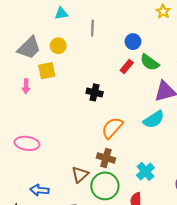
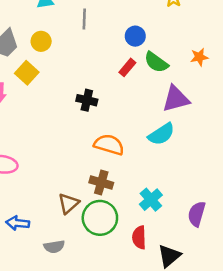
yellow square: (47, 71) -> (27, 73), turned -36
orange semicircle: (112, 128) -> (109, 145), turned 65

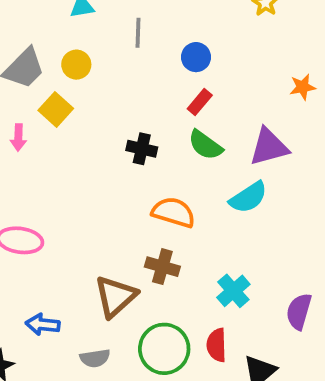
blue circle: (135, 36) -> (196, 57), moved
green semicircle: (156, 62) -> (205, 145), moved
brown triangle: (69, 203) -> (116, 296), size x1.4
green circle: (100, 218) -> (164, 349), moved

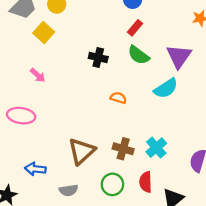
pink arrow: (18, 138) -> (38, 75), moved, turned -49
purple triangle: (269, 147) -> (179, 56), turned -40
orange semicircle: (174, 212) -> (118, 98), size x0.6
brown cross: (162, 267) -> (123, 149), moved
green circle: (164, 349) -> (112, 184), size x0.7

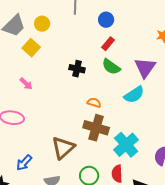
cyan cross: (156, 148) -> (126, 145), size x1.4
brown cross: (123, 149) -> (96, 128), moved, size x1.4
blue arrow: (35, 169) -> (24, 163), turned -54

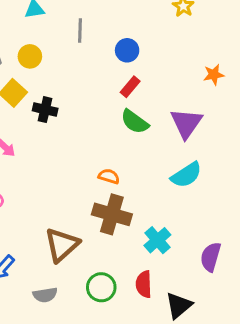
black cross: (77, 69) -> (45, 110), moved
cyan semicircle: (134, 95) -> (186, 175), moved
cyan cross: (126, 145) -> (157, 240), size x0.7

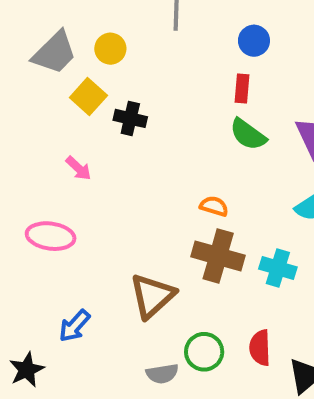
blue circle: (127, 50) -> (254, 41), moved
red rectangle: (130, 87) -> (242, 89), turned -35
cyan cross: (157, 240) -> (278, 268), moved, turned -32
gray semicircle: (45, 295) -> (162, 374), moved

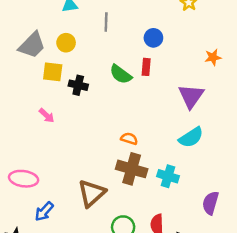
yellow square: (88, 96) -> (53, 72), turned -35
green semicircle: (248, 134) -> (121, 74), moved
pink ellipse: (51, 236) -> (24, 179), moved

